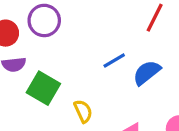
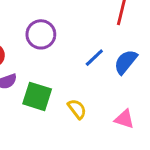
purple circle: (44, 20) -> (41, 34), moved

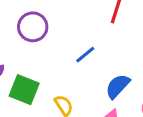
blue semicircle: (126, 62) -> (118, 86), moved

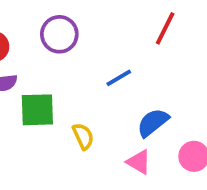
green square: (24, 90) -> (37, 110), turned -32

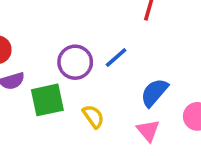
purple circle: (59, 34) -> (75, 62), moved
pink triangle: (139, 162) -> (148, 131), turned 30

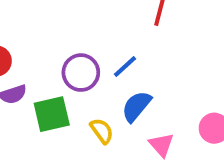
blue semicircle: (154, 93) -> (136, 106), moved

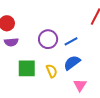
green square: (52, 114) -> (27, 68), moved

